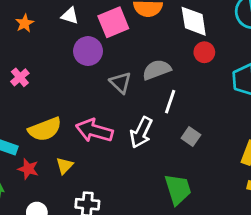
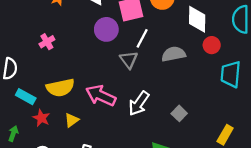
red circle: (204, 52) -> (212, 45), moved
gray semicircle: (157, 70) -> (174, 54), moved
white line: (170, 102) -> (142, 38), moved

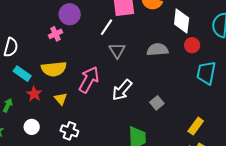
purple circle: (106, 29) -> (70, 14), moved
white line: (142, 38) -> (106, 27), moved
pink cross: (47, 42) -> (56, 34), moved
pink arrow: (101, 96) -> (89, 80), turned 88
yellow triangle: (72, 120) -> (61, 99), turned -40

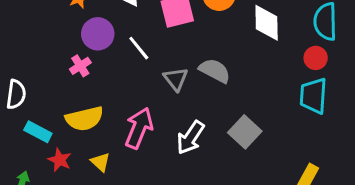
white line: (106, 27) -> (139, 48), moved, turned -66
red circle: (192, 45) -> (316, 58), moved
gray semicircle: (157, 50) -> (215, 71), moved, turned 40
gray square: (157, 103) -> (245, 132), moved, size x1.5

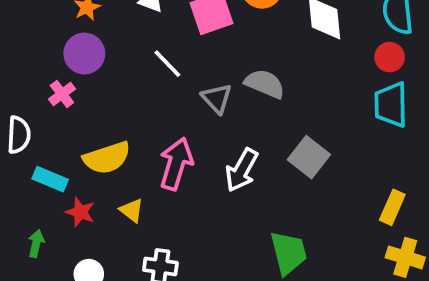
purple circle: (98, 34) -> (84, 53), moved
pink cross: (80, 66) -> (62, 94), moved

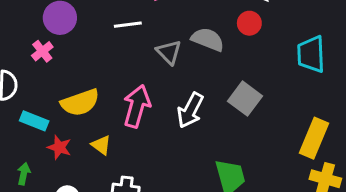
red circle: (390, 57) -> (249, 23), moved
white line: (167, 64) -> (128, 25), turned -52
yellow rectangle: (392, 207) -> (314, 138), size x1.4

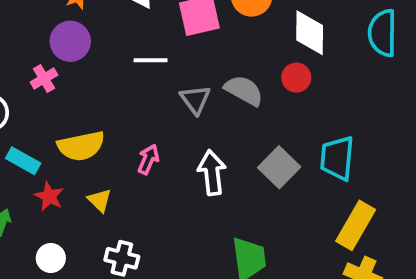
cyan trapezoid: (311, 54) -> (337, 158), moved
pink arrow: (137, 106) -> (148, 159), size x0.6
white arrow: (190, 110) -> (212, 173), turned 138

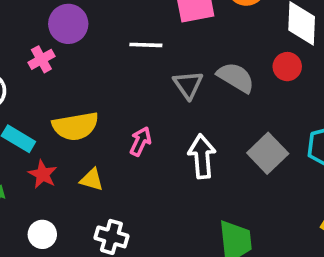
yellow triangle: (100, 200) -> (92, 180), turned -30

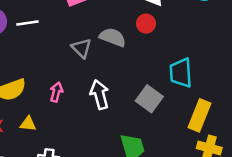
white line: (146, 45) -> (27, 23), moved
gray square: (268, 153) -> (149, 99), moved

